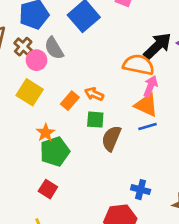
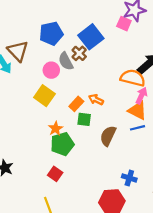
brown cross: (23, 47) -> (79, 53), moved
green square: (95, 120) -> (84, 119), moved

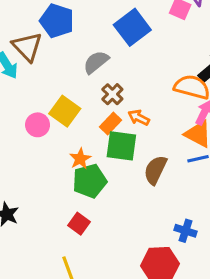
blue pentagon: (51, 33) -> (57, 21), moved, turned 30
brown cross: (79, 53) -> (112, 94), moved
gray semicircle: (66, 61) -> (96, 62), turned 78
pink circle: (51, 70) -> (38, 125), moved
green square: (84, 119) -> (121, 146), size x1.5

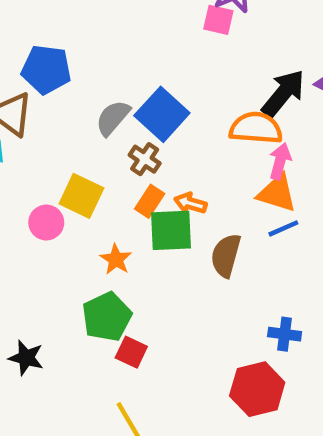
blue square: (132, 27) -> (162, 114), moved
orange arrow: (139, 118) -> (190, 203), moved
green pentagon: (90, 181) -> (107, 317), moved

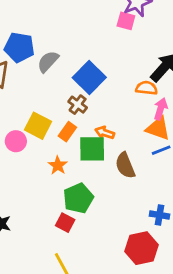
gray semicircle: (113, 118) -> (48, 62), moved
orange semicircle: (256, 128) -> (147, 88), size x0.7
orange rectangle: (150, 201) -> (67, 132), moved
brown semicircle: (226, 255) -> (125, 165), turned -40
green pentagon: (107, 317) -> (78, 198), moved

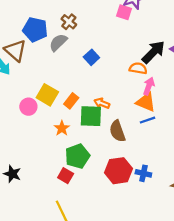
blue square: (89, 77) -> (91, 57), size x0.6
brown cross: (78, 105) -> (69, 22), moved
red hexagon: (141, 248) -> (119, 171), moved

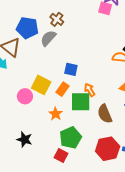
blue square: (91, 57) -> (71, 69), moved, turned -32
orange arrow: (102, 103) -> (90, 90), turned 40
black star: (12, 174) -> (24, 139), moved

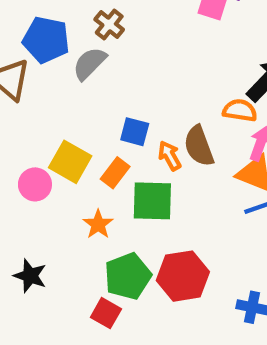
orange arrow: (90, 90) -> (170, 156), moved
brown semicircle: (105, 114) -> (199, 146), moved
red hexagon: (108, 149) -> (183, 276), moved

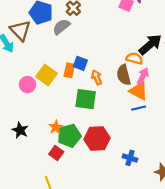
brown semicircle: (199, 146) -> (124, 75), moved
orange rectangle: (115, 173) -> (69, 70), moved, turned -32
orange star: (98, 224) -> (56, 127), moved

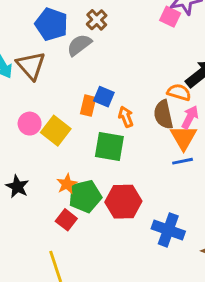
brown triangle: (20, 30) -> (31, 65), moved
yellow square: (46, 75) -> (56, 131), moved
orange triangle: (139, 91) -> (183, 137), turned 30
blue cross: (130, 158) -> (168, 230), size x1.5

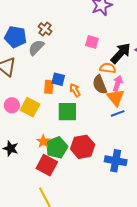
pink square: (170, 17) -> (92, 42), moved
red square: (66, 220) -> (47, 165), size x1.5

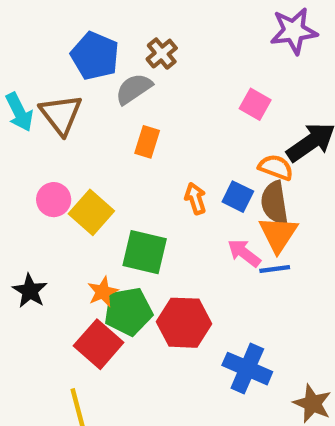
blue square: (58, 79) -> (238, 197), moved
pink arrow: (118, 83) -> (244, 253), moved, turned -84
brown semicircle: (100, 85) -> (274, 203), moved
orange rectangle: (49, 87) -> (147, 142), moved
green square: (67, 112) -> (145, 252), moved

